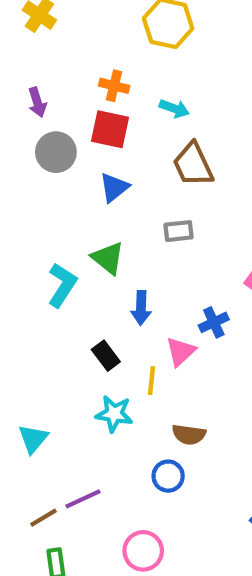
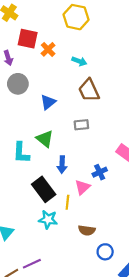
orange cross: (114, 86) -> (48, 49), turned 32
red square: (110, 129) -> (28, 39), moved
cyan L-shape: (62, 285) -> (21, 153), turned 150
black rectangle: (106, 356) -> (44, 189), size x1.6
blue circle: (168, 476) -> (105, 252), moved

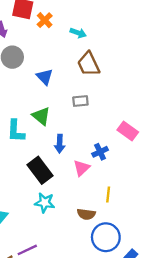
blue triangle: (48, 102) -> (45, 77), turned -35
yellow line: (67, 202) -> (108, 195), moved
blue circle: (105, 252) -> (106, 237), size x1.6

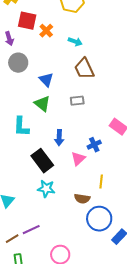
green triangle: (41, 116) -> (42, 104), moved

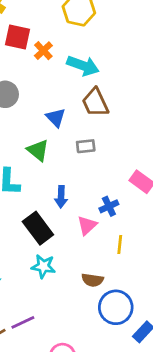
cyan arrow: (75, 42) -> (83, 66), size x1.6
blue triangle: (46, 80) -> (56, 118), moved
yellow line: (101, 182) -> (120, 245), moved

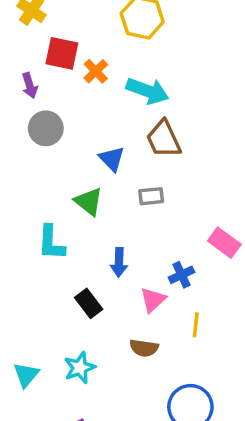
black rectangle: (38, 228) -> (89, 303), size x0.7
cyan star: (43, 266) -> (80, 368), moved, turned -30
brown semicircle: (93, 280) -> (144, 348), moved

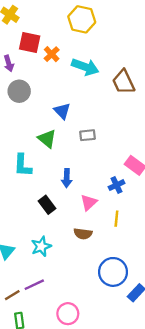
brown trapezoid: (164, 139) -> (123, 82), moved
blue cross: (181, 275) -> (116, 185), moved

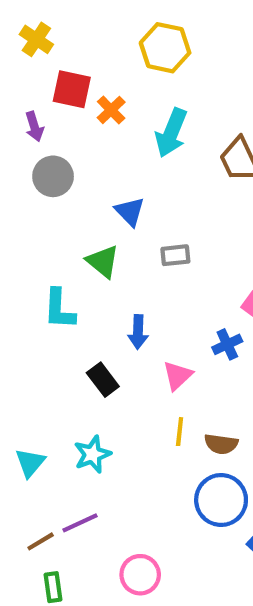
cyan arrow: (85, 67) -> (171, 133), turned 92
yellow line: (116, 219) -> (180, 432), moved
brown semicircle: (83, 234) -> (221, 444), moved

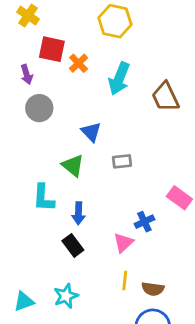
blue arrow: (138, 332) -> (79, 213), moved
blue cross: (227, 344) -> (144, 222), moved
cyan triangle: (30, 463) -> (24, 302), turned 30

